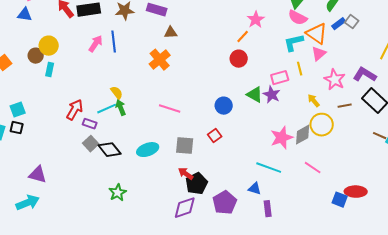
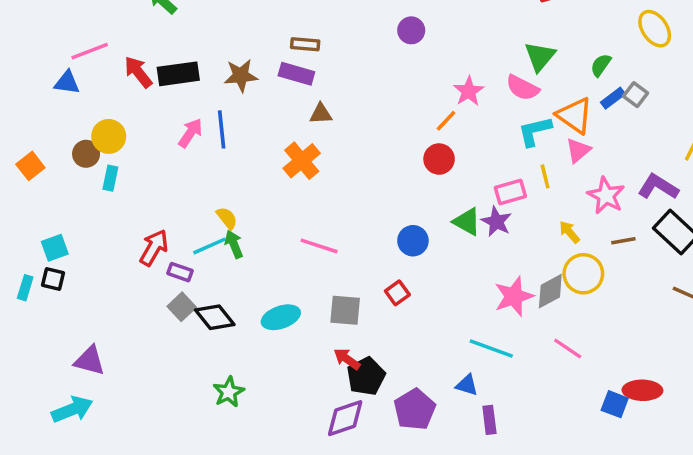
pink semicircle: (298, 18) -> (523, 88), moved

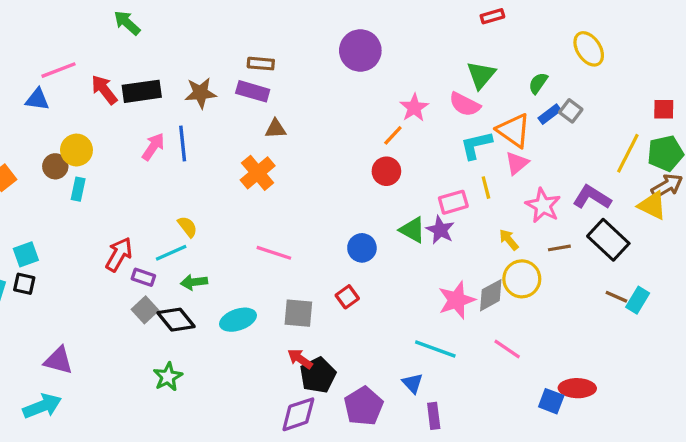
purple circle: (411, 30) -> (360, 51), size x1.6
green arrow: (234, 244) -> (194, 282), moved, turned -75
blue triangle: (467, 385) -> (413, 383), turned 30
green star: (229, 392) -> (168, 377), moved

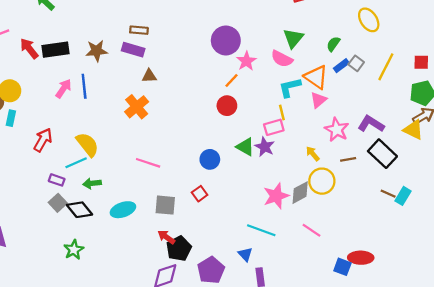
purple circle: (360, 51) -> (226, 40), moved
yellow line: (628, 153) -> (386, 67), moved
yellow line: (486, 188) -> (282, 112), moved
yellow semicircle: (187, 227) -> (87, 145), size x1.6
red arrow: (119, 254) -> (43, 140), moved

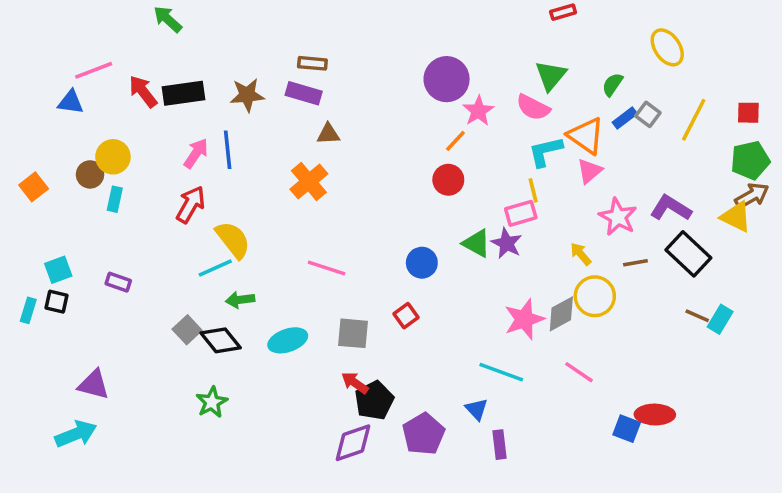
red arrow: (43, 140) -> (191, 204), moved
purple rectangle: (57, 180) -> (118, 282), moved

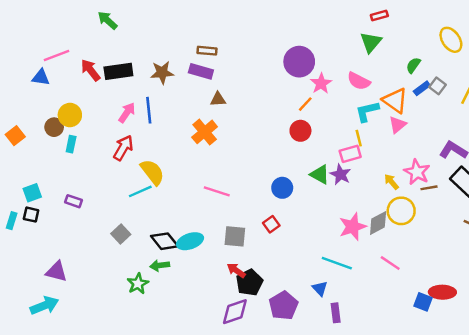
green triangle: (551, 76) -> (371, 42), moved
pink star: (618, 217) -> (417, 172), moved
green arrow: (240, 300) -> (160, 265), moved
black diamond: (221, 340) -> (165, 241), moved

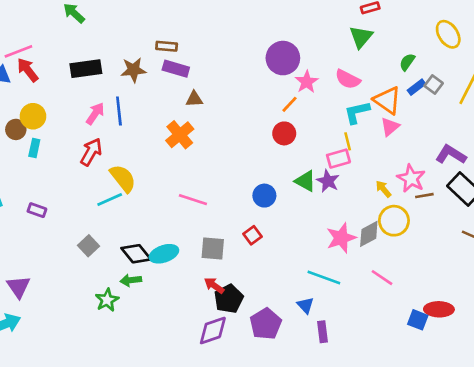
brown rectangle: (207, 51) -> (167, 46), moved
red arrow: (90, 70) -> (28, 70), moved
purple triangle: (57, 272) -> (18, 287), turned 40

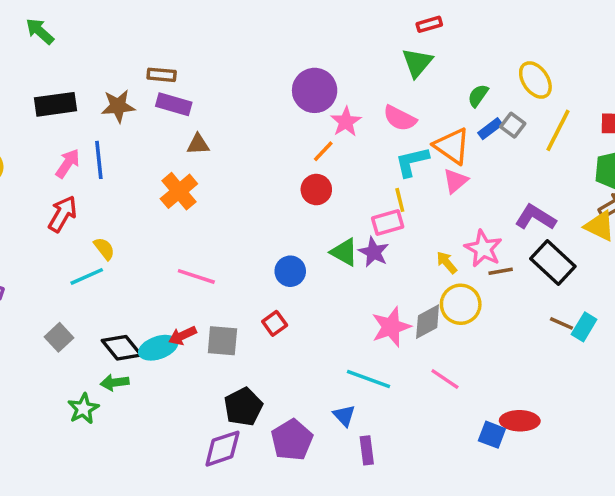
yellow ellipse: (448, 34) -> (535, 80), moved
yellow semicircle: (123, 178) -> (104, 249), size x0.6
red arrow: (214, 285) -> (182, 336), moved, turned -60

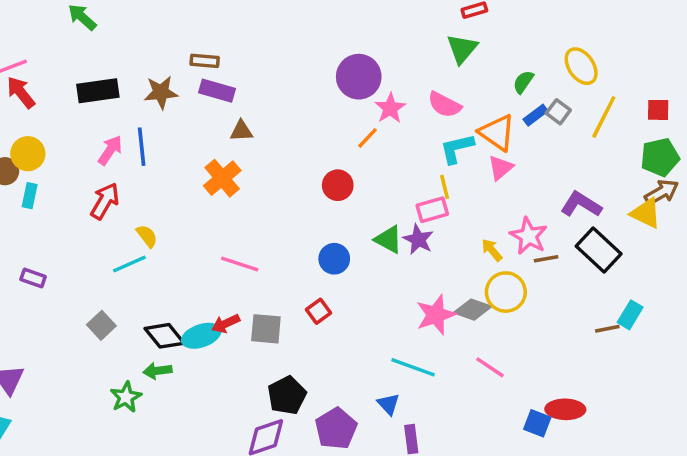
red circle: (316, 190) -> (338, 185), moved
gray diamond: (428, 322) -> (473, 310), turned 48
brown line: (561, 323) -> (607, 329), moved, turned -35

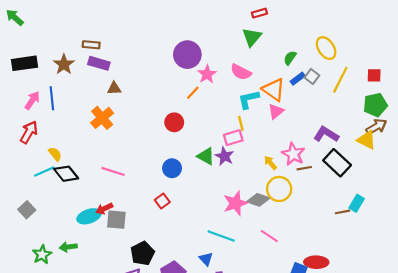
brown star: (161, 92) -> (64, 64), turned -30
gray square: (266, 329) -> (116, 220), moved
black diamond: (164, 336) -> (66, 174), moved
green arrow: (157, 371) -> (68, 247), moved

